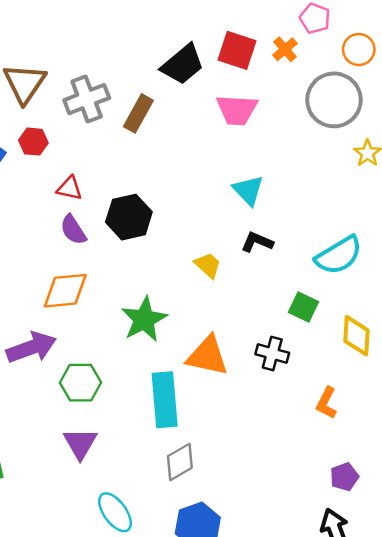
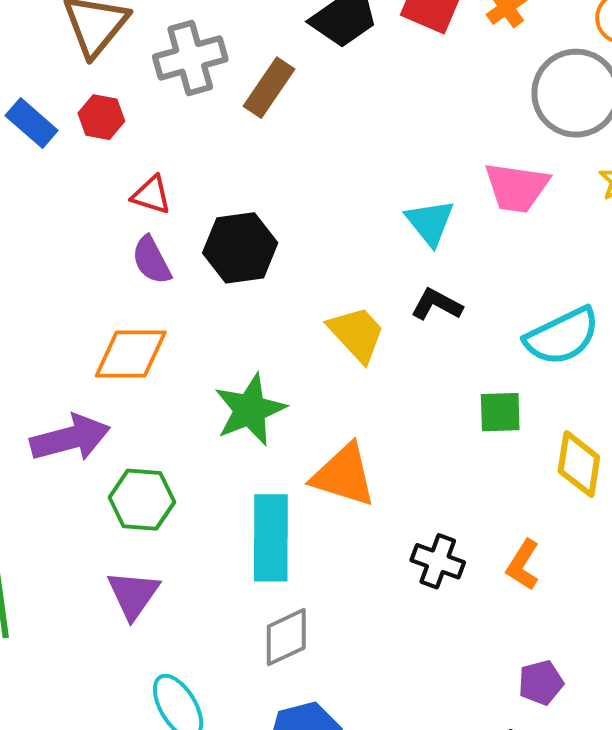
pink trapezoid: (237, 110) -> (517, 187), moved
yellow trapezoid: (208, 265) -> (357, 334), size x1.4
green square: (303, 307) -> (500, 412), turned -32
black cross: (272, 354) -> (438, 561), moved

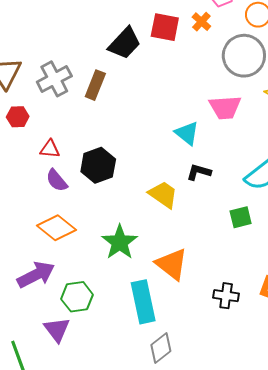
orange diamond: (131, 354) -> (56, 228), turned 51
orange triangle: (344, 475) -> (172, 264), turned 33
purple triangle: (133, 595) -> (57, 330), moved

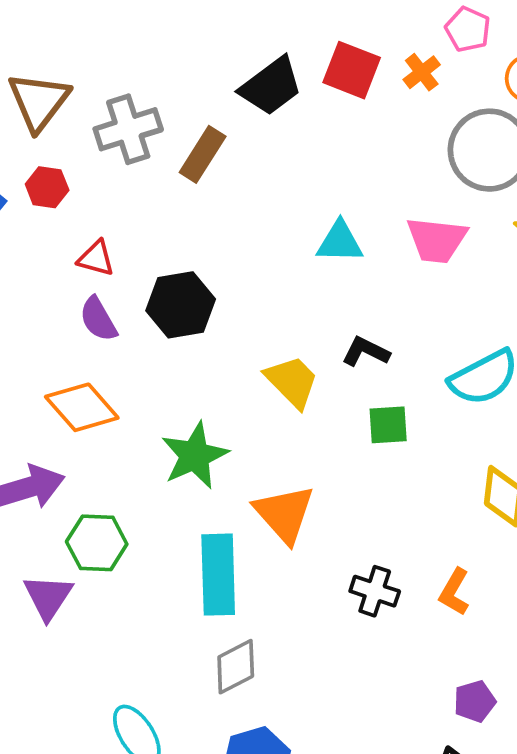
cyan triangle: (187, 133) -> (340, 242), moved, turned -48
green square: (241, 217) -> (388, 425), moved

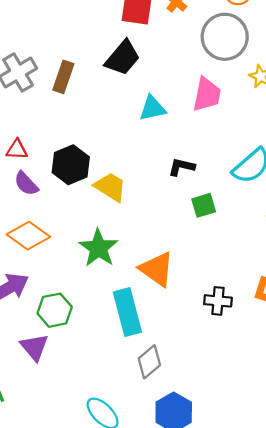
black trapezoid: (271, 86) -> (122, 58), moved
pink trapezoid: (437, 240) -> (207, 94), turned -72
yellow trapezoid: (292, 382) -> (110, 187), moved

